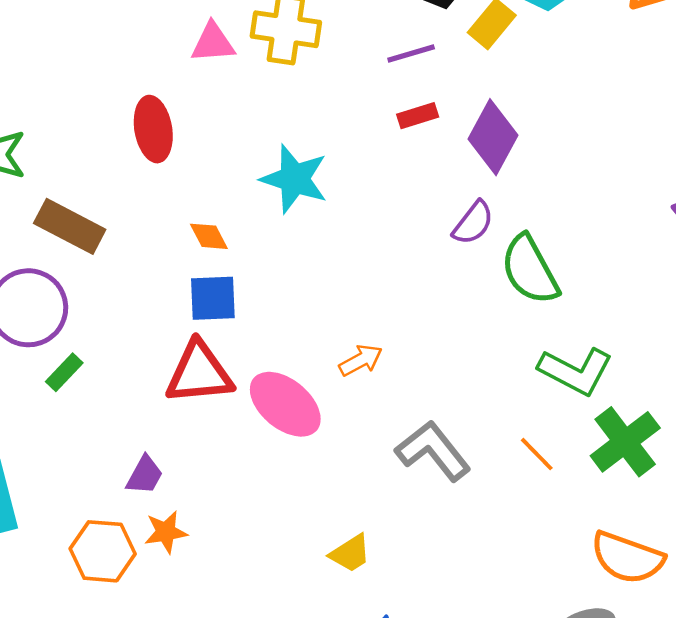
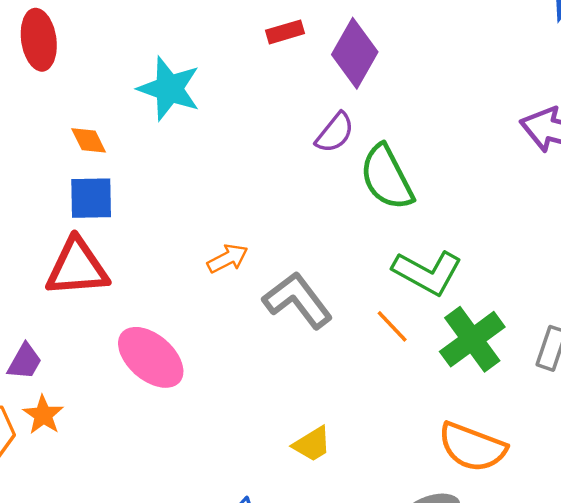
pink ellipse: (285, 404) -> (151, 357), moved
gray L-shape: (433, 451) -> (298, 300), moved
orange line: (537, 454) -> (392, 326), moved
orange star: (166, 532) -> (43, 415), turned -30
yellow trapezoid: (350, 553) -> (312, 444), moved

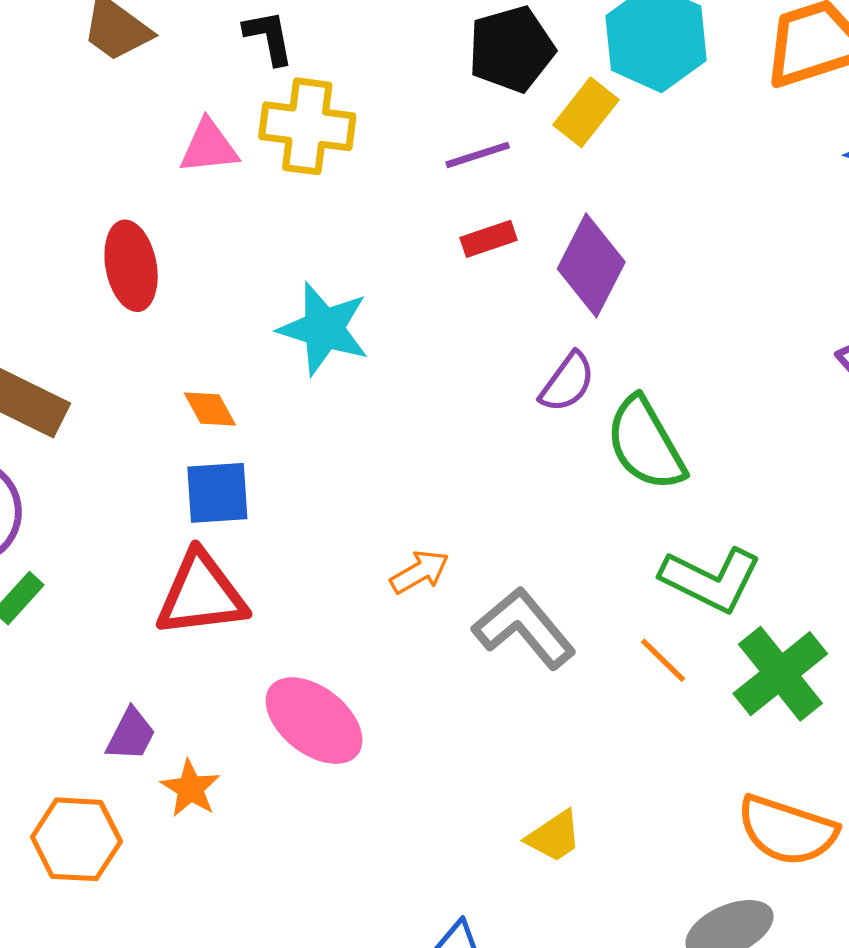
orange star: (43, 415) -> (190, 788), moved

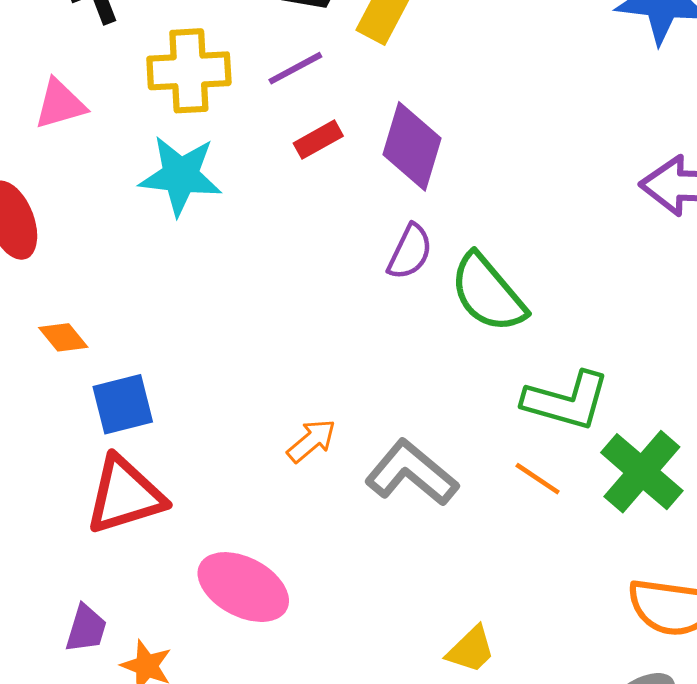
yellow cross: (307, 126) -> (189, 71), moved
cyan star: (324, 329) -> (180, 176), moved
orange diamond: (210, 409) -> (63, 337), moved

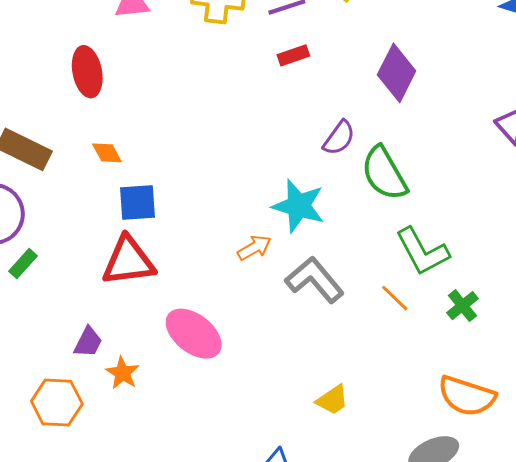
purple diamond: (412, 146) -> (397, 73), moved
cyan star: (180, 176) -> (298, 206), moved
green L-shape: (566, 401) -> (422, 251), turned 36
green cross: (642, 472) -> (462, 306), size x0.6

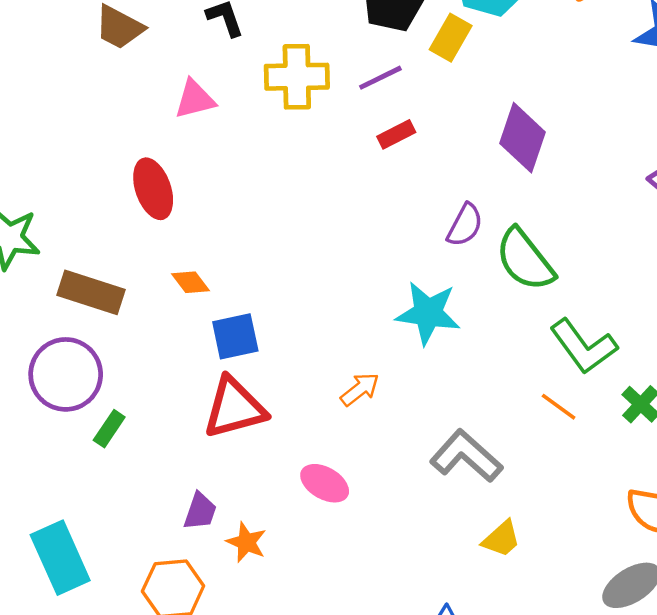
orange arrow: (254, 248) -> (360, 389), moved
gray L-shape: (315, 280) -> (466, 456), moved
pink ellipse: (194, 334) -> (325, 483), size x0.7

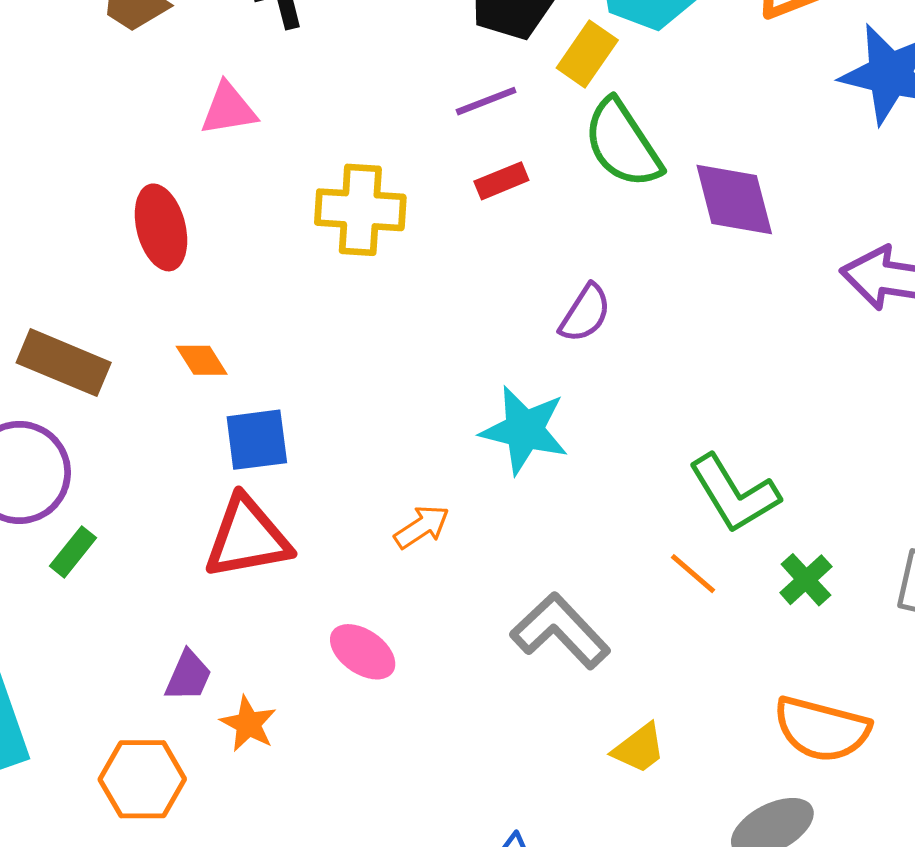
yellow cross: (297, 77) -> (360, 210), moved
purple diamond: (522, 138) -> (734, 200), moved, turned -38
green semicircle: (525, 260) -> (623, 144), moved
yellow trapezoid: (501, 539) -> (639, 748), moved

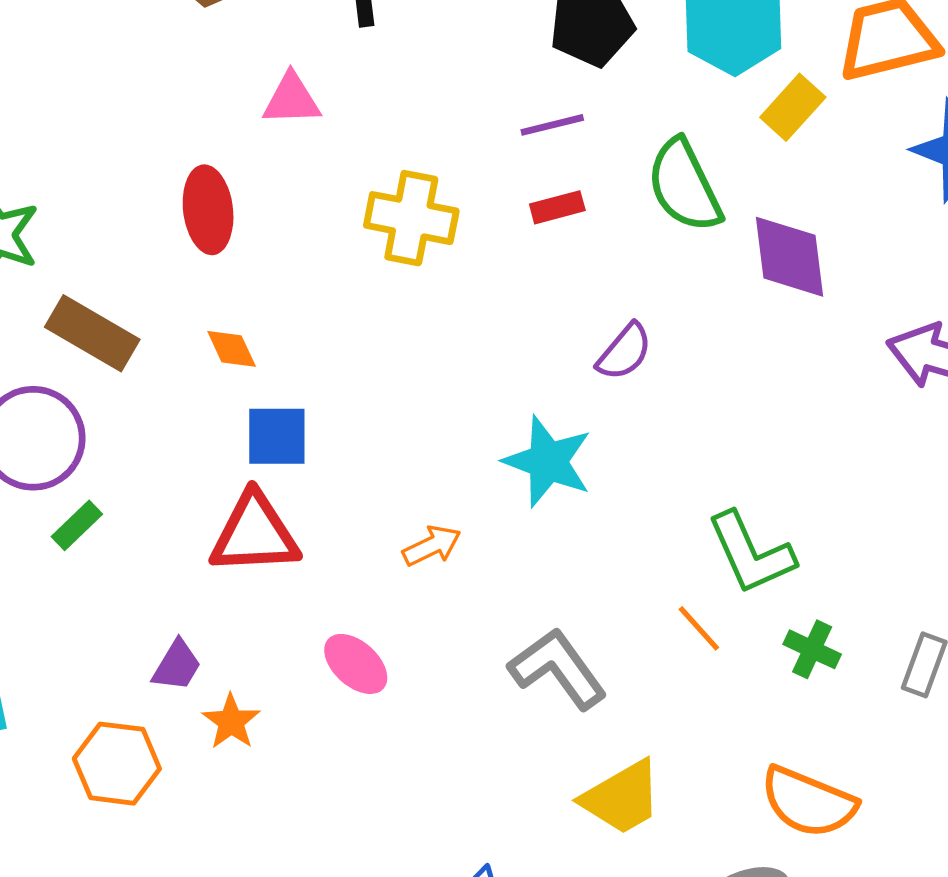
yellow rectangle: (587, 54) -> (793, 107), moved
green cross: (806, 580) -> (812, 649), turned -30
yellow trapezoid: (639, 748) -> (622, 798), size x1.5

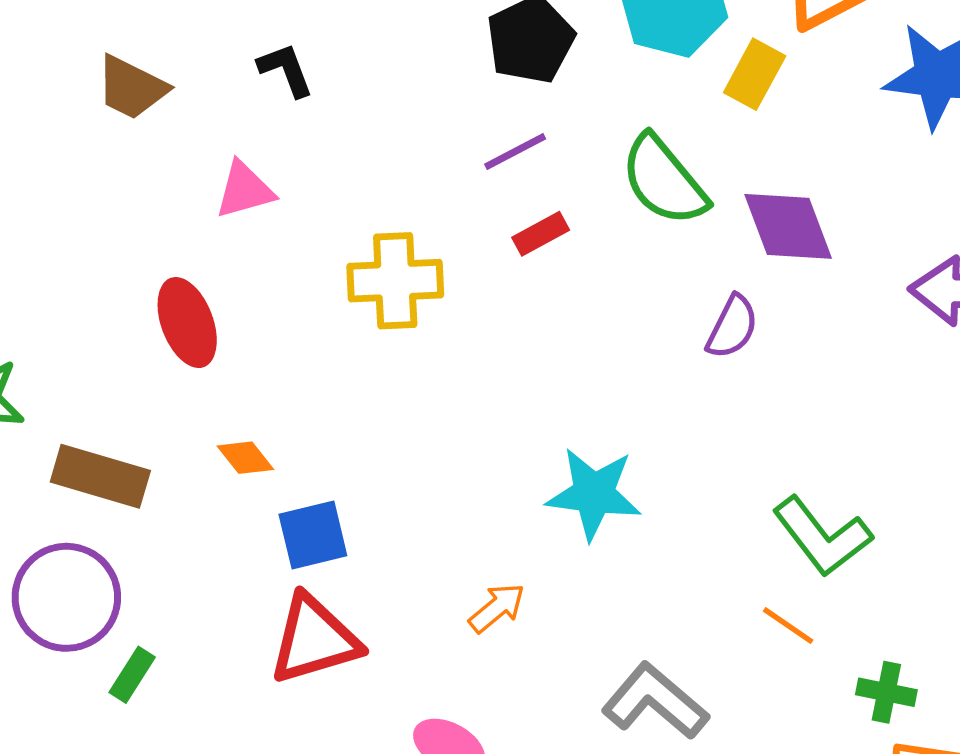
purple semicircle: (624, 352) -> (732, 327), moved
green cross: (812, 649) -> (886, 692), moved

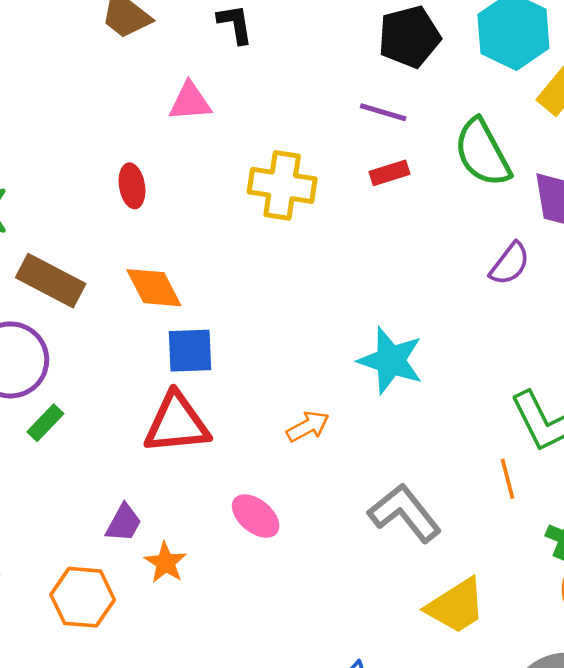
purple line: (515, 152) -> (383, 112), turned 33
red ellipse: (187, 323) -> (132, 186), size x0.7
orange diamond: (245, 458) -> (154, 288), size x1.5
orange line: (788, 626) -> (508, 479), turned 30

